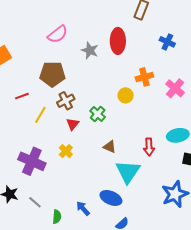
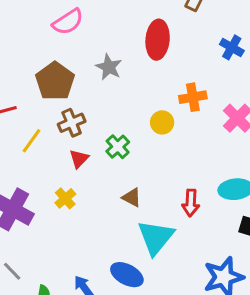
gray star: (90, 50) -> (109, 67), moved
brown pentagon: (52, 74) -> (55, 81), turned 30

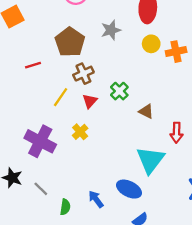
gray star: (109, 67) -> (111, 30), turned 30
yellow circle: (162, 122) -> (151, 44), moved
yellow line: (32, 141) -> (61, 97), moved
brown triangle: (132, 197) -> (146, 111), moved

